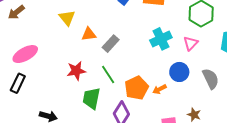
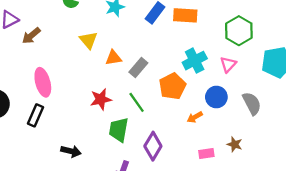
pink ellipse: (25, 54) -> (43, 82), turned -75
orange pentagon: (136, 88) -> (172, 86), moved

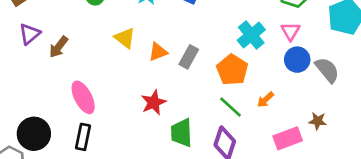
blue circle: (216, 97) -> (297, 60), moved
green line: (137, 102) -> (230, 107), moved
pink rectangle: (206, 154) -> (288, 138), size x1.5

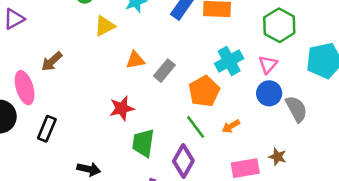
yellow triangle: (125, 38) -> (105, 26), moved, turned 45
brown arrow: (58, 47) -> (52, 61), moved
pink ellipse: (83, 97) -> (25, 88), moved

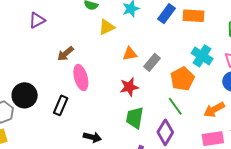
cyan cross: (229, 61) -> (202, 56), turned -30
pink ellipse: (25, 88) -> (81, 78), moved
red star: (122, 108) -> (129, 87), moved
orange arrow: (231, 126) -> (214, 110), moved, size x1.5

